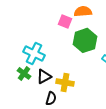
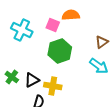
green hexagon: (85, 40) -> (60, 51), moved
cyan cross: (34, 53) -> (22, 30), moved

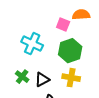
cyan cross: (22, 30) -> (32, 44), moved
yellow cross: (53, 86) -> (71, 78), moved

